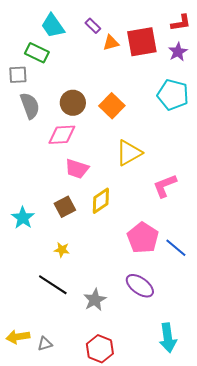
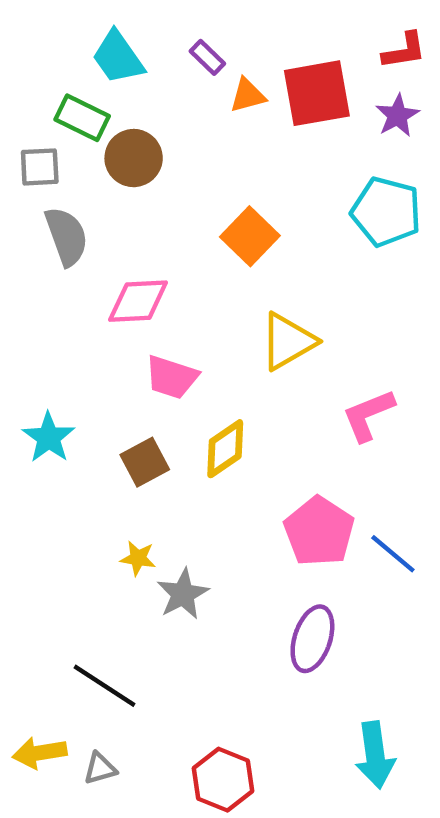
brown circle: (73, 103) -> (134, 158), moved
cyan star: (23, 218) -> (49, 438), moved
black line: (53, 285) -> (104, 686), moved
purple ellipse: (140, 286) -> (312, 639), turned 72
gray star: (95, 300) -> (183, 594), moved

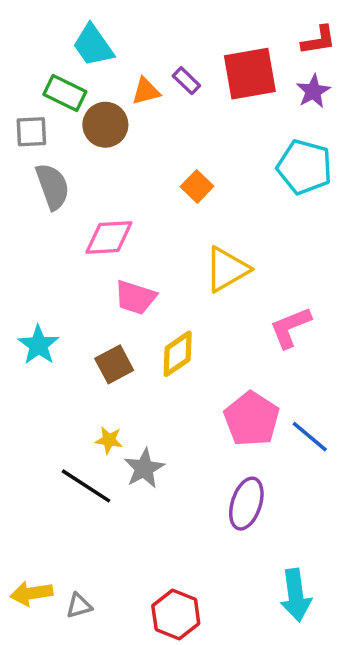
purple rectangle: (207, 57) -> (186, 81), moved
orange triangle: (248, 95) -> (146, 91), moved
orange square: (250, 236) -> (197, 186), size x0.7
black line: (104, 686) -> (86, 486), moved

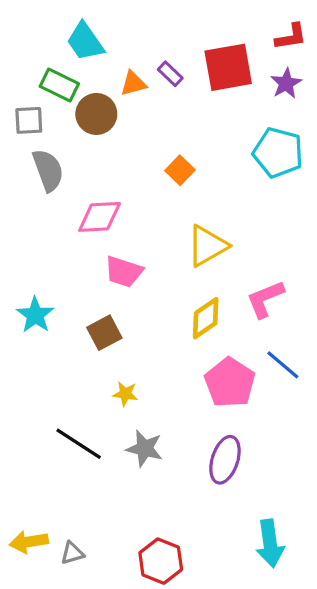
yellow diamond: (178, 354) -> (206, 318), moved
blue line: (310, 437) -> (283, 365), moved
yellow star: (109, 440) -> (125, 394), moved
gray star: (144, 468) -> (145, 448), moved, turned -30

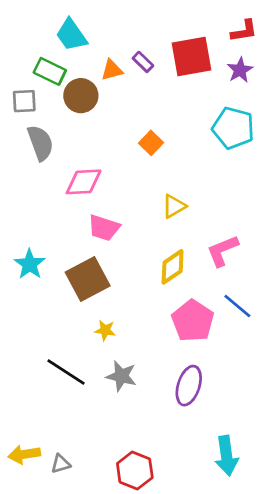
yellow triangle: (207, 246) -> (174, 206), size x0.7
brown square: (104, 333) -> (88, 279), size x1.5

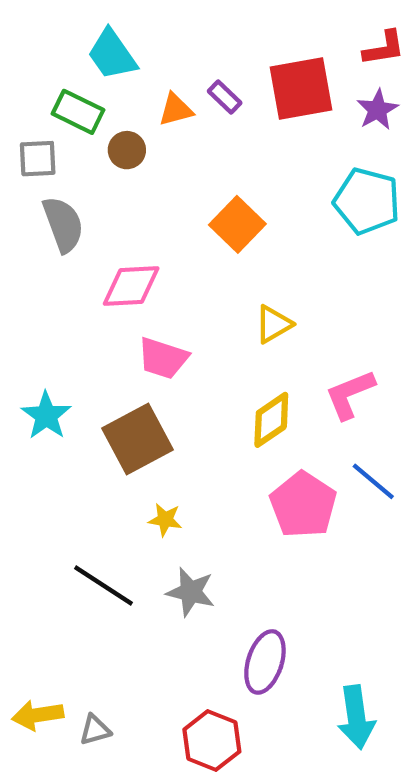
brown circle: (81, 96) -> (127, 150), size x0.7
orange square: (151, 143) -> (237, 224), size x1.4
purple ellipse: (189, 386) -> (265, 662), moved

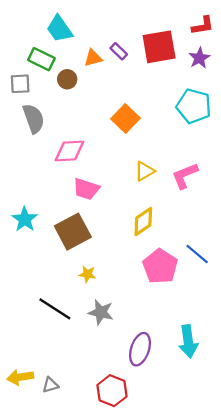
pink L-shape: (350, 394) -> (185, 176), moved
cyan arrow: (356, 717) -> (188, 341), moved

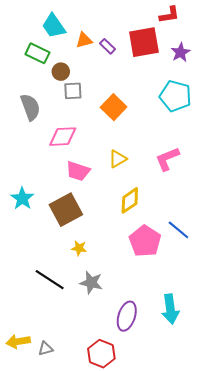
red L-shape: (203, 26) -> (169, 15), moved
orange triangle: (93, 58) -> (84, 40), moved
gray square: (20, 84) -> (73, 91), moved
yellow triangle: (144, 171) -> (118, 159), moved

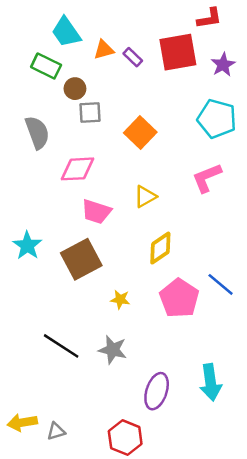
pink L-shape: (167, 159) -> (207, 178), moved
yellow star: (79, 248) -> (120, 299), moved

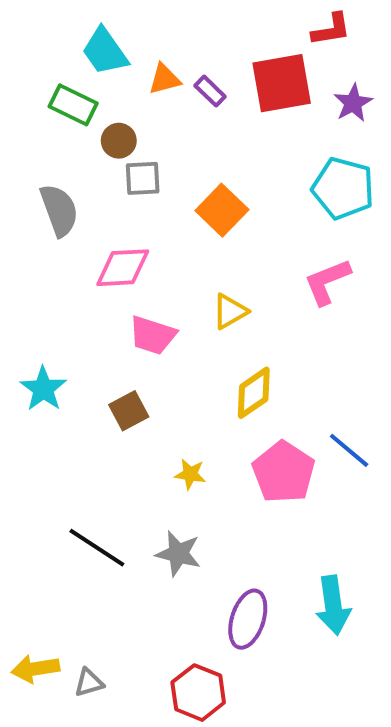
brown square: (81, 259) -> (129, 411), size x0.6

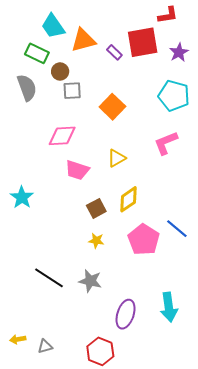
orange triangle: (164, 79) -> (83, 40), size x1.5
purple rectangle: (210, 91) -> (114, 52), moved
gray semicircle: (59, 210) -> (27, 88), moved
brown square: (129, 411) -> (96, 208), moved
yellow arrow: (35, 669) -> (18, 339), size x0.7

